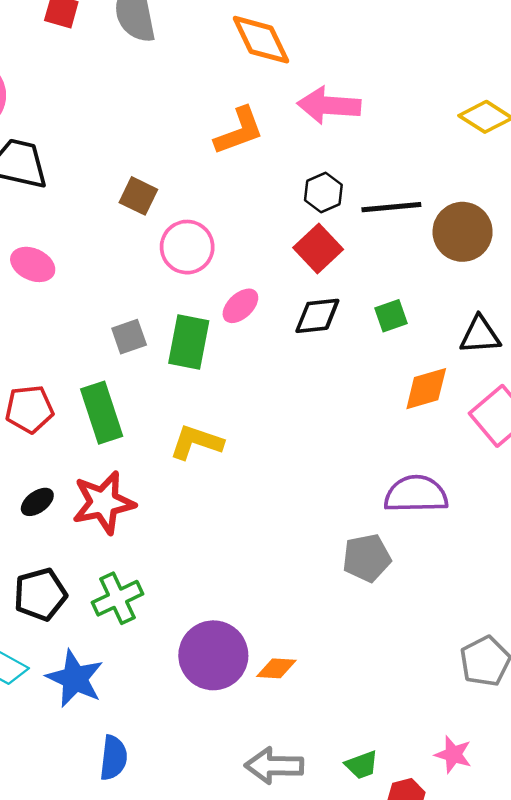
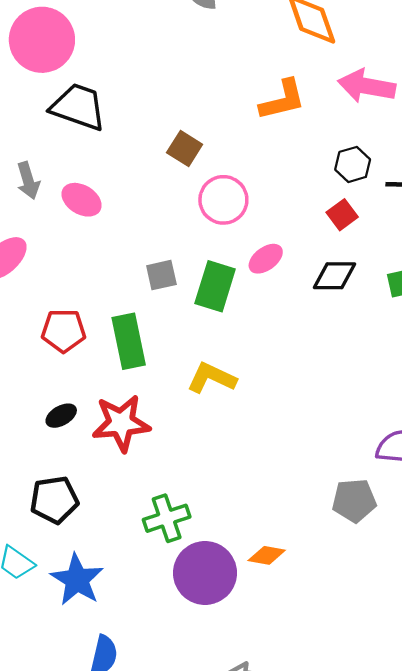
red square: (318, 248) -> (342, 215), size x0.7
green cross: (118, 598) -> (167, 518), moved
orange diamond: (276, 668) -> (267, 555), moved

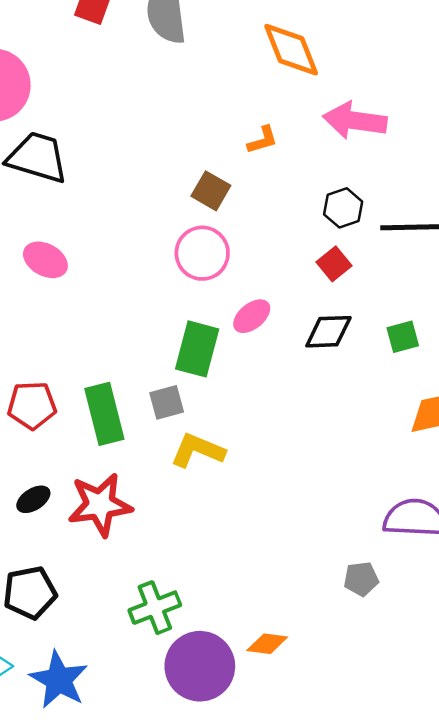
orange L-shape: (282, 100) -> (263, 140), size x0.6
brown square: (185, 148) -> (211, 191), moved
gray square: (161, 275) -> (167, 402), moved
gray pentagon: (354, 500) -> (361, 579), size x0.7

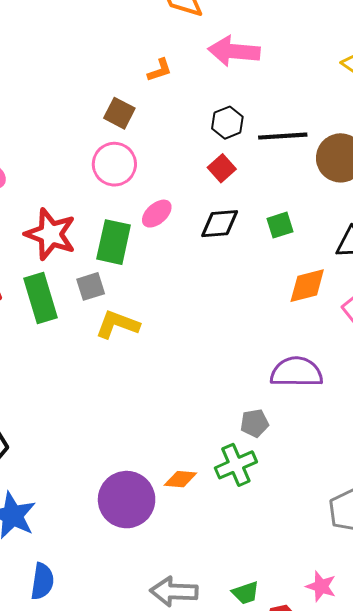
red star: (100, 505) -> (51, 234), moved, turned 30
green cross: (155, 608) -> (236, 465), moved

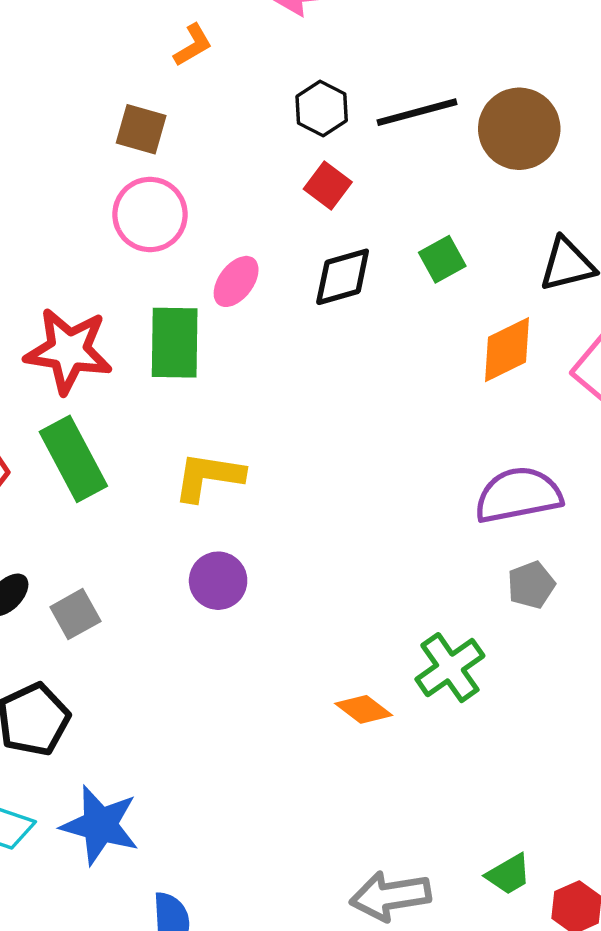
gray square: (91, 286) -> (75, 614), moved
gray pentagon: (255, 423) -> (531, 585), moved
orange diamond: (180, 479) -> (364, 709), turned 44
purple circle: (127, 500) -> (218, 581), moved, size x0.6

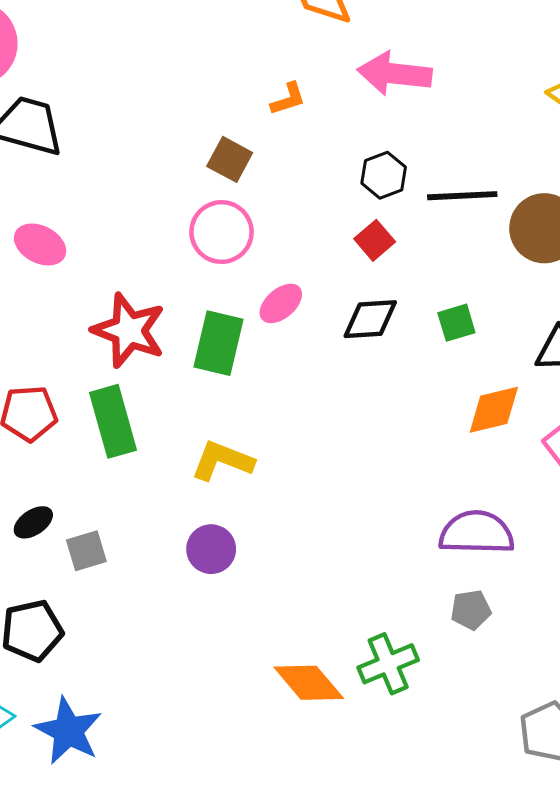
orange diamond: (364, 709) -> (309, 683), size x1.5

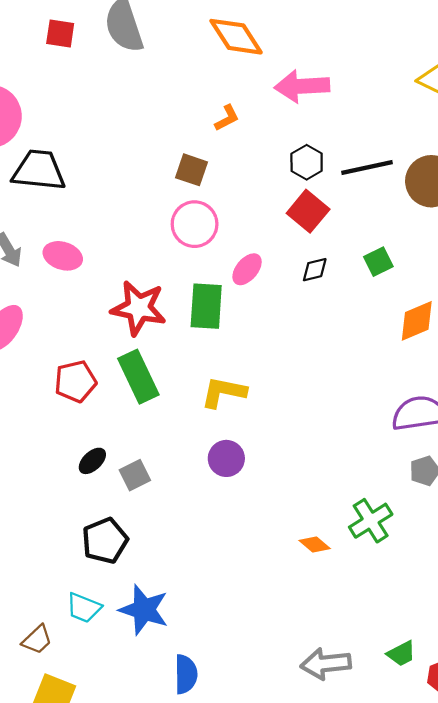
red square: (375, 240) -> (308, 211), size x1.4
black diamond: (370, 319) -> (315, 270), size x0.7
orange diamond: (309, 683) -> (315, 545), size x0.6

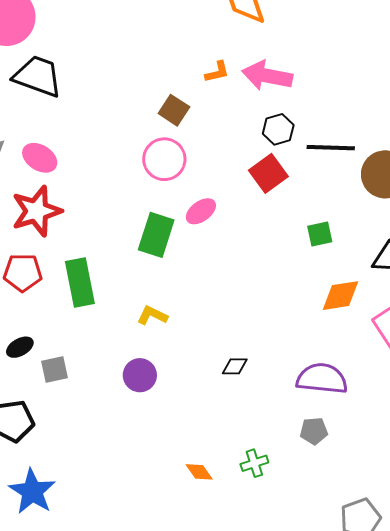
pink arrow: (302, 86) -> (267, 76), moved
black diamond: (315, 270) -> (235, 366), moved
red star: (139, 308) -> (37, 211), moved, turned 30
yellow L-shape: (224, 392) -> (152, 315), size x0.7
green cross: (371, 521) -> (254, 463), size x0.7

